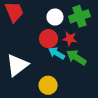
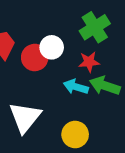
white circle: (55, 17) -> (52, 47), moved
red circle: (49, 39) -> (35, 57), moved

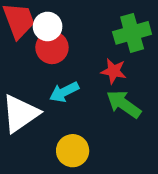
white circle: (52, 47) -> (48, 26), moved
cyan arrow: (76, 87) -> (64, 92), moved, turned -60

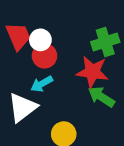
red star: (114, 71) -> (92, 72), size x1.6
cyan arrow: (64, 92) -> (42, 84), moved

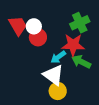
cyan arrow: (42, 84) -> (58, 57), moved
white triangle: (22, 107) -> (53, 75), moved, turned -40

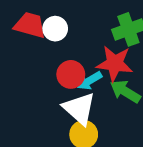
red trapezoid: (18, 26) -> (30, 25), turned -50
red circle: (38, 37) -> (71, 74), moved

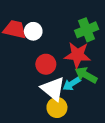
cyan arrow: (89, 81) -> (72, 84), moved

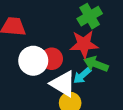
white circle: (33, 31) -> (33, 61), moved, size x1.5

